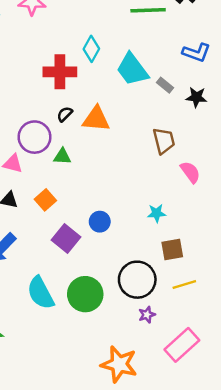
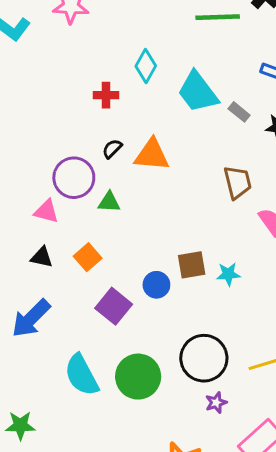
red cross: (60, 72) -> (106, 95), size x0.6
brown square: (172, 249) -> (192, 265), moved

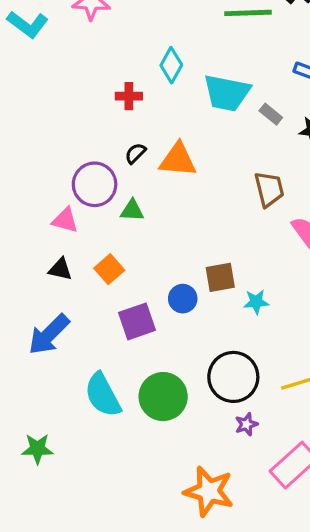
cyan trapezoid: (198, 92) -> (227, 93), turned -42
cyan star: (228, 274) -> (256, 302), moved
purple square: (114, 306) -> (137, 321), turned 32

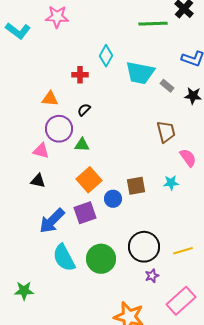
orange triangle: (178, 160) -> (50, 99), moved, size x0.7
orange square: (109, 269) -> (89, 180), moved, size x1.4
cyan star: (256, 302) -> (171, 183), moved
blue arrow: (49, 334) -> (52, 221), moved

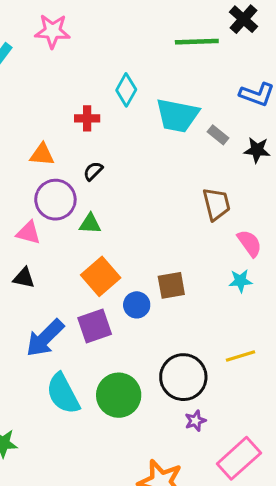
cyan star: (171, 183) -> (240, 281), moved
yellow line: (183, 251) -> (240, 356), moved

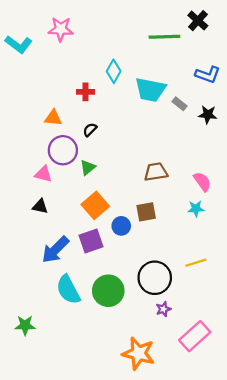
brown trapezoid: (216, 204) -> (156, 172), moved, turned -85
green triangle: (90, 224) -> (88, 168), turned -42

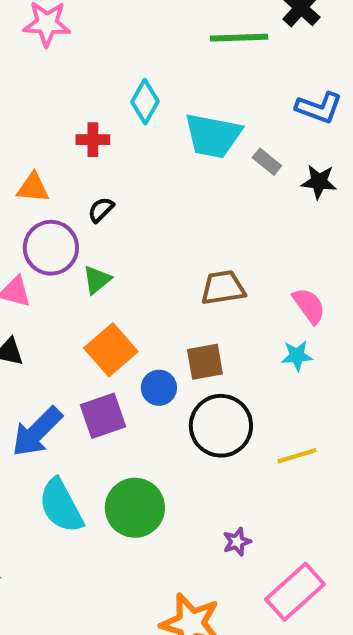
black circle: (155, 278) -> (221, 426), moved

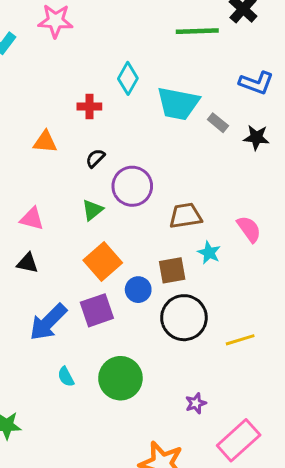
purple circle: (51, 248) -> (132, 186), moved
cyan star: (297, 356) -> (209, 253), moved, turned 30
cyan semicircle: (61, 506) -> (66, 377), size x0.5

